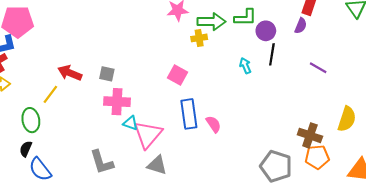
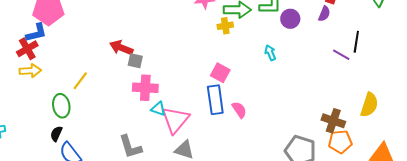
black line: (272, 54) -> (356, 42), moved
red arrow: (70, 73) -> (121, 48), moved
pink square: (178, 75) -> (220, 73), moved

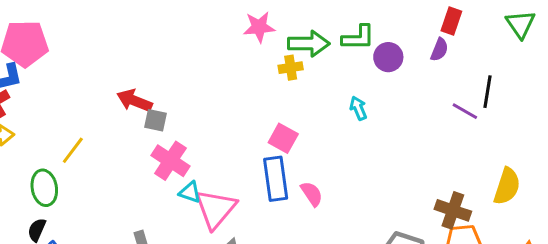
pink cross: (145, 88) -> (170, 161), turned 30

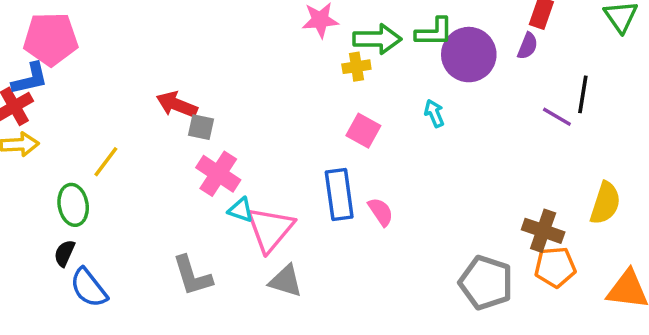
purple circle: (388, 57) -> (469, 55), size x1.6
pink square: (283, 138) -> (363, 131), moved

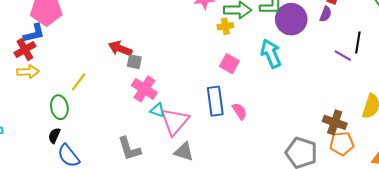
cyan arrow: (434, 113) -> (271, 54), size x1.8

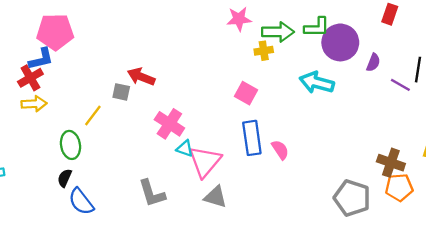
purple semicircle: (326, 14) -> (373, 63), moved
cyan arrow: (271, 54) -> (317, 83), turned -52
gray square: (134, 62) -> (121, 92), moved
pink square: (229, 64) -> (246, 93), moved

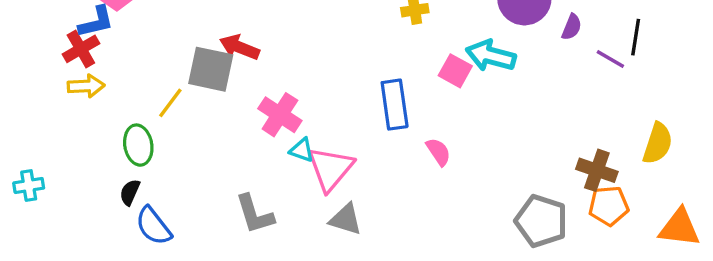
gray square: (121, 92) -> (211, 69), size x1.8
pink square: (246, 93) -> (455, 71), moved
blue rectangle: (252, 138) -> (395, 105), moved

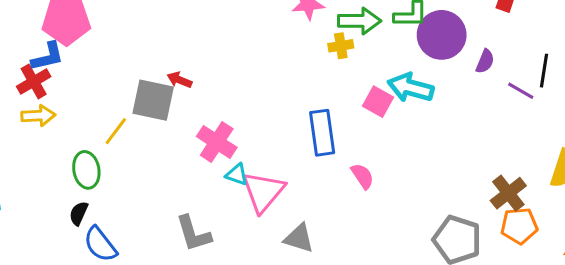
red arrow: (239, 47) -> (179, 80), size x0.7
brown cross: (597, 170) -> (508, 193), turned 33
gray triangle: (346, 219) -> (299, 238), moved

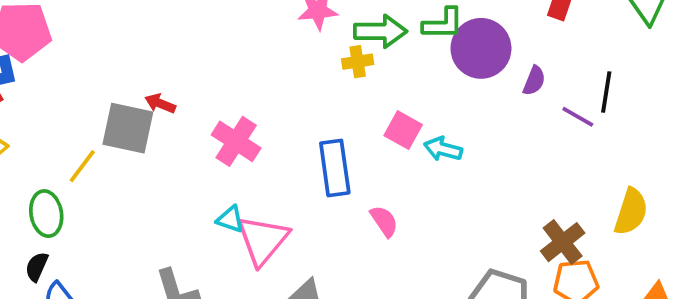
cyan arrow: (411, 88) -> (443, 149), moved, size x0.7
pink cross: (217, 142) -> (236, 141), moved

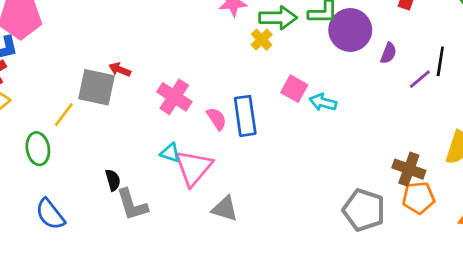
yellow cross: (358, 62) -> (262, 40), turned -35
purple line: (578, 117) -> (420, 79), turned -70
pink semicircle: (384, 221) -> (217, 119), moved
brown cross: (563, 242) -> (409, 169), turned -32
black semicircle: (37, 267) -> (113, 180), moved, turned 140

